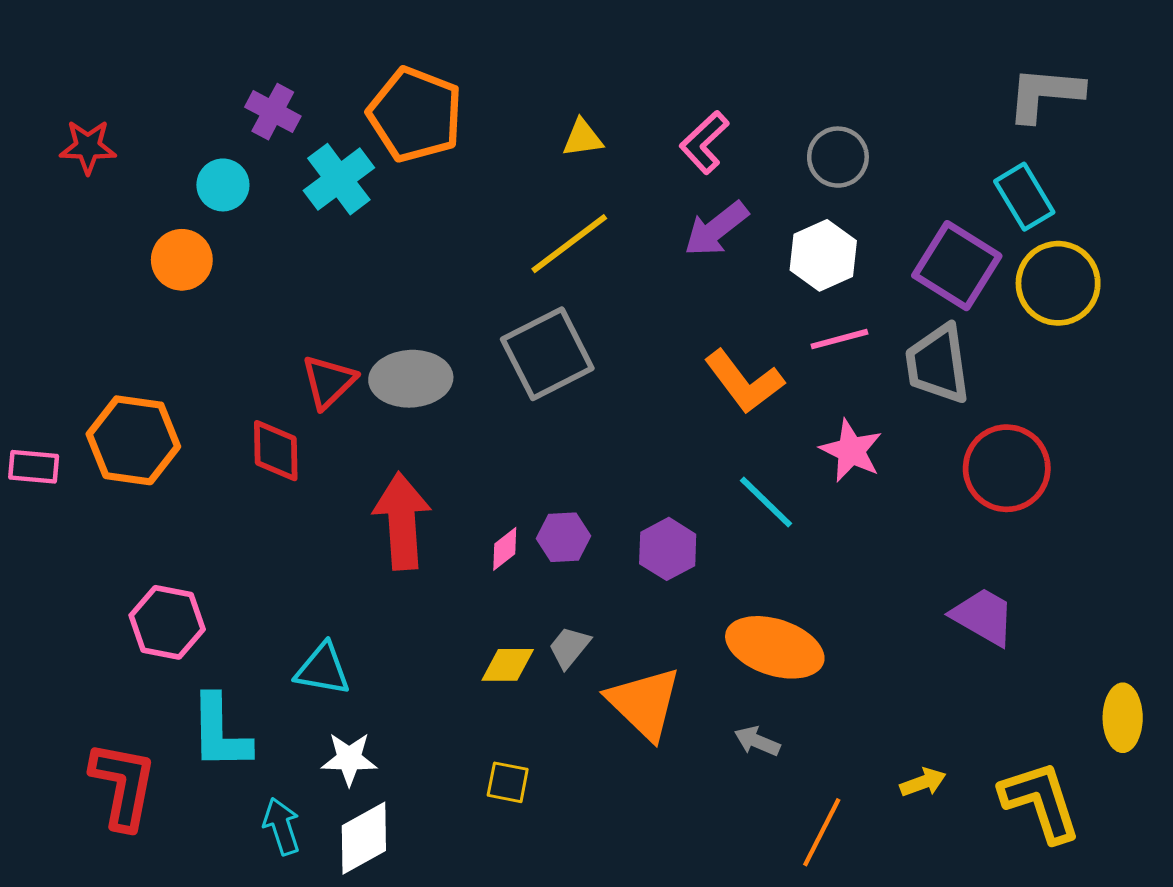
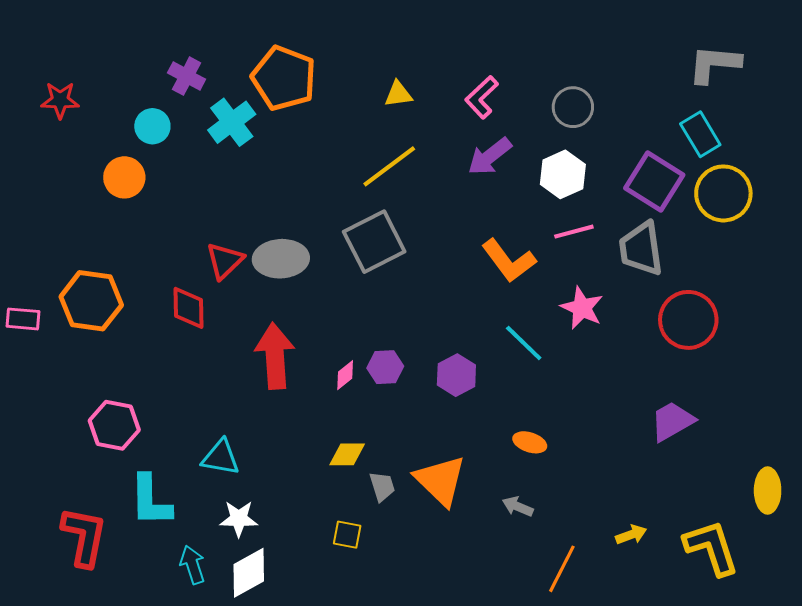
purple trapezoid: (983, 616) -> (672, 421), turned -60
gray trapezoid: (569, 647) -> (382, 486), moved, turned 124
orange ellipse: (775, 647) -> (530, 442), size x0.5

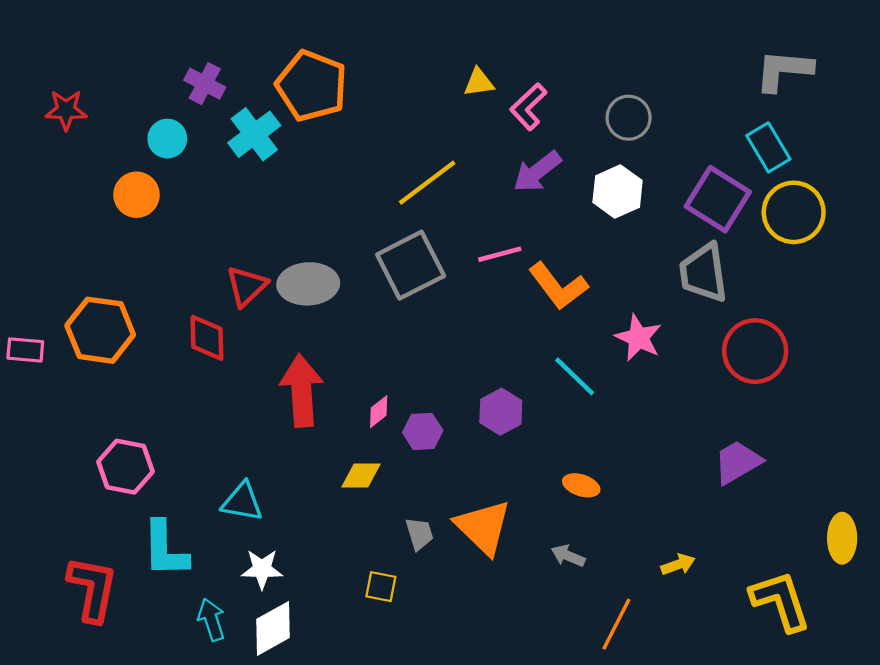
yellow triangle: (398, 94) -> (479, 82), moved
pink line: (574, 232) -> (500, 254), moved
purple hexagon: (385, 367) -> (423, 431), moved
yellow diamond: (347, 454) -> (361, 475), moved
yellow arrow: (631, 535) -> (678, 565), moved

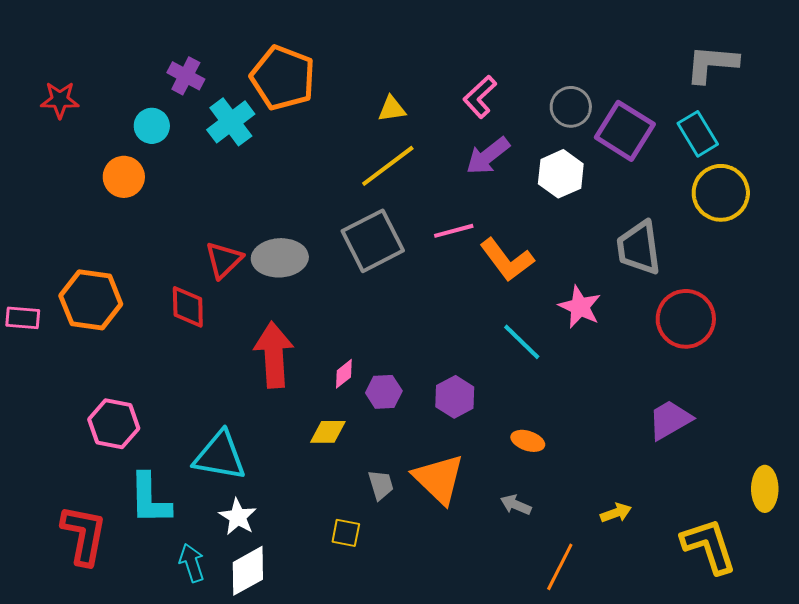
yellow triangle: (479, 82) -> (392, 109), moved
purple square: (718, 199) -> (625, 131), moved
purple hexagon: (501, 412) -> (455, 397), moved
cyan triangle: (242, 502) -> (220, 456), size x1.4
white star: (262, 569) -> (238, 517), turned 30

